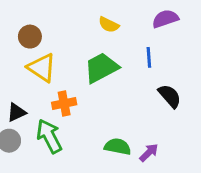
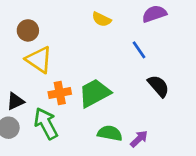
blue line: (149, 57) -> (139, 50), turned -30
green trapezoid: (101, 68) -> (95, 93), moved

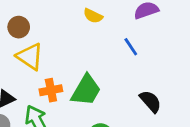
black semicircle: (158, 86) -> (150, 101), moved
green trapezoid: (95, 93) -> (86, 90), turned 148

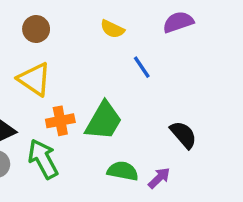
brown circle: (19, 27) -> (36, 29), moved
blue line: (131, 47) -> (142, 67), moved

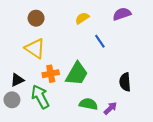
yellow semicircle: (112, 29) -> (82, 18), turned 120
black semicircle: (183, 135) -> (125, 82), turned -144

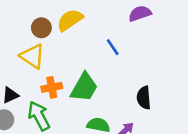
brown circle: (36, 18) -> (41, 28), moved
yellow semicircle: (82, 18) -> (70, 20), moved, size x1.5

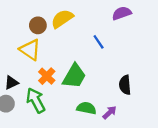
orange cross: (52, 87) -> (47, 76), turned -35

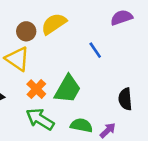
green arrow: (36, 100) -> (40, 119), moved, turned -30

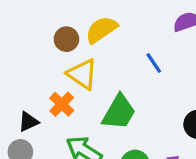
yellow triangle: (17, 59) -> (82, 74), moved
orange cross: (36, 89) -> (62, 104), moved

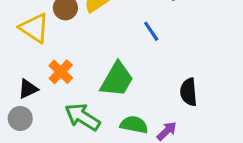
yellow triangle: (82, 74) -> (34, 28), moved

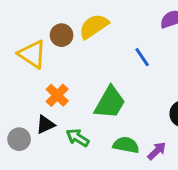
black triangle: (28, 89) -> (45, 125), moved
green arrow: (83, 117) -> (78, 138), size x0.7

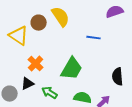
yellow semicircle: (94, 26) -> (61, 17), turned 90
blue line: (142, 57) -> (94, 38), turned -48

